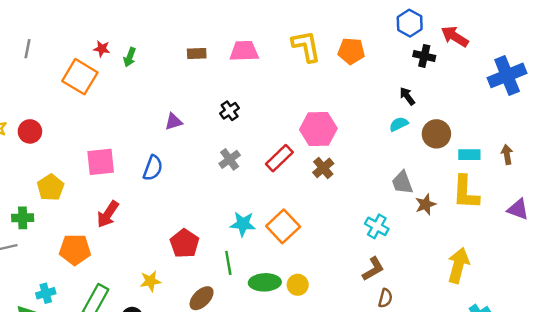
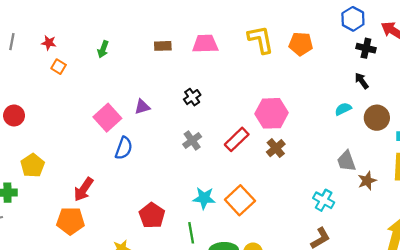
red star: (102, 49) -> (49, 43), moved
orange square: (80, 77) -> (59, 67), size x0.5
black arrow: (407, 96) -> (362, 81), moved
pink square: (101, 162) -> (107, 118), moved, turned -36
orange pentagon: (75, 249) -> (71, 221), moved

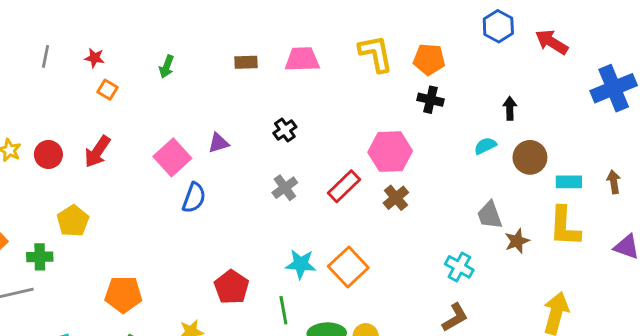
black cross: (366, 48) -> (430, 100), moved
black arrow: (362, 81) -> (510, 108), turned 35
red arrow: (84, 189) -> (97, 152), moved

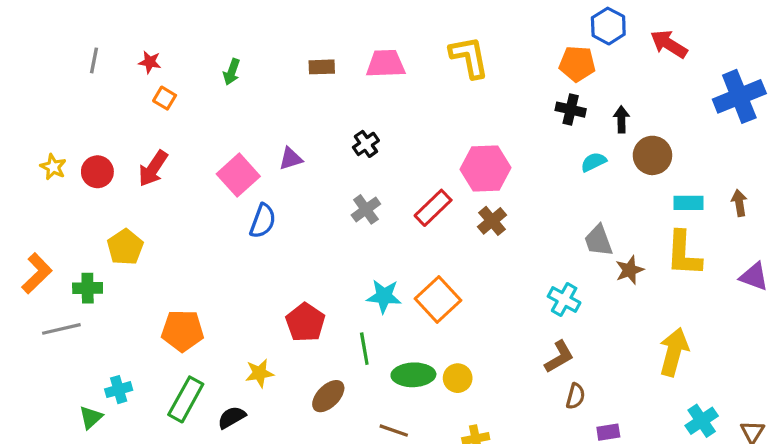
orange pentagon: (429, 59) -> (577, 64), moved
black cross: (430, 100) -> (571, 110), moved
brown circle: (530, 157) -> (652, 155), moved

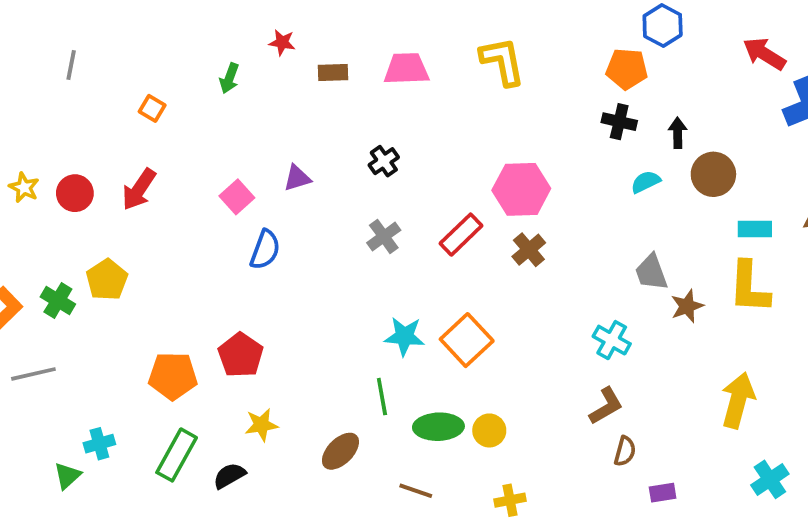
red arrow: (669, 44) -> (764, 54), moved
red star: (150, 62) -> (282, 42), moved
pink square: (238, 175) -> (237, 197), size x0.7
green cross: (88, 288) -> (58, 301), moved, turned 32
red pentagon: (305, 322) -> (241, 355), moved

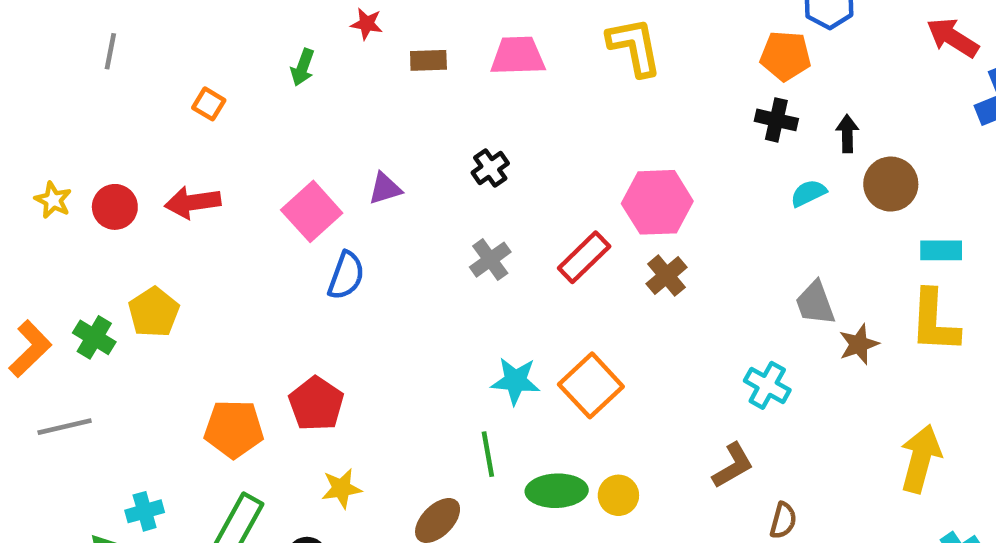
red arrow: (139, 189) -> (193, 202), turned 48
pink square: (237, 197) -> (312, 211), size x1.4
brown L-shape: (606, 406) -> (733, 466), moved

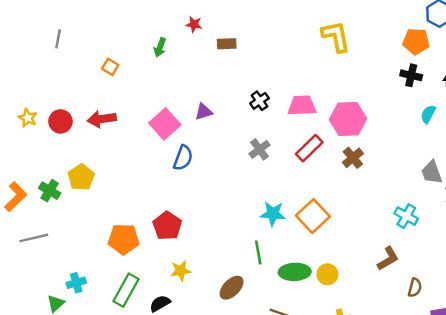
pink trapezoid: (518, 56) -> (302, 106), moved
cyan semicircle: (808, 193) -> (428, 114), turned -36

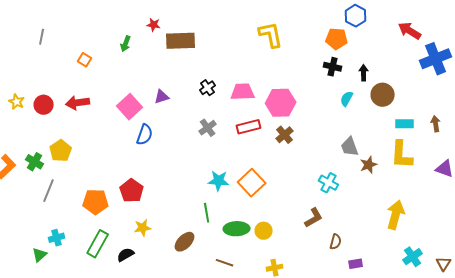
brown rectangle: (227, 44) -> (181, 41), size x1.8
red rectangle: (309, 148) -> (249, 127), turned 30
gray line: (34, 238) -> (49, 191), moved, turned -55

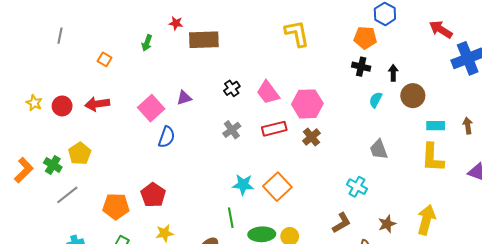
pink trapezoid: (243, 92) -> (268, 93), turned -125
brown star: (369, 165) -> (387, 224), moved
gray line: (49, 191) -> (67, 195), turned 30

